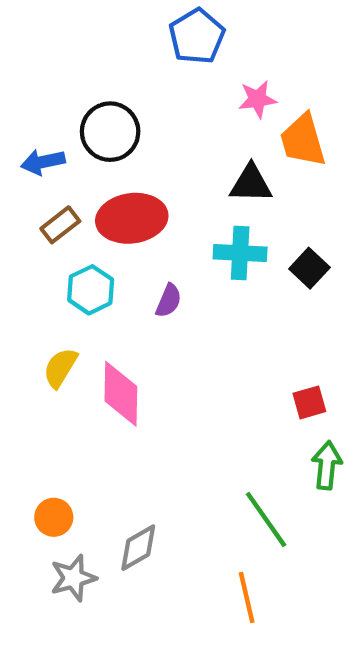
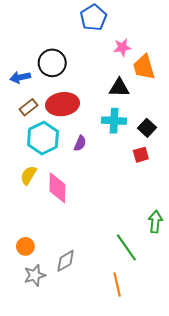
cyan hexagon: (91, 290) -> (43, 138), size x1.4
red square: (309, 402) -> (141, 155), moved

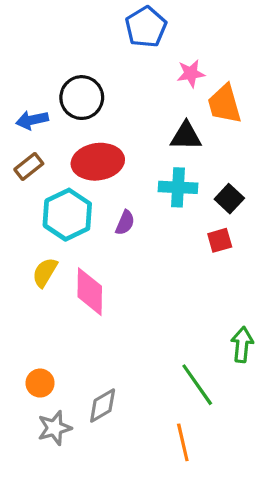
brown rectangle: (28, 107) -> (29, 167), moved

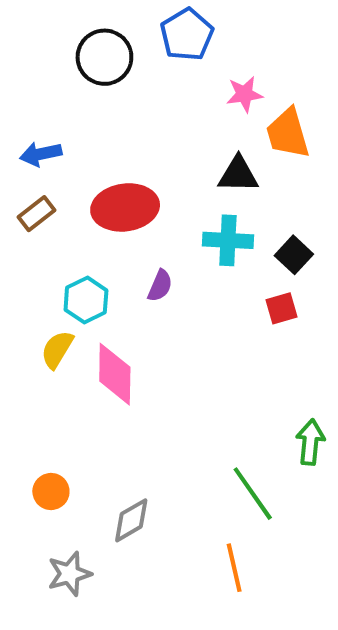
black circle: (82, 98) -> (104, 57), moved
cyan hexagon: (67, 215) -> (86, 300), moved, size x0.7
gray star: (54, 428) -> (70, 574), moved

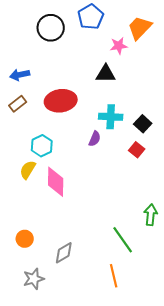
orange trapezoid: (288, 133) -> (140, 28), moved, turned 60
black triangle: (238, 175) -> (106, 74), moved
purple semicircle: (160, 286) -> (95, 139), moved
red square: (282, 308) -> (137, 150), turned -35

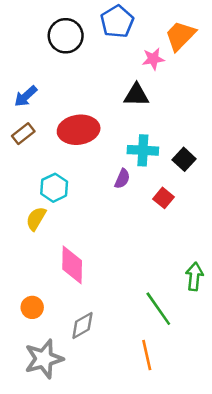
blue arrow: (20, 75) -> (26, 96), turned -30
red square: (137, 150) -> (163, 198), moved
pink diamond: (56, 182) -> (72, 265), moved
gray star: (34, 279) -> (44, 359), size x1.4

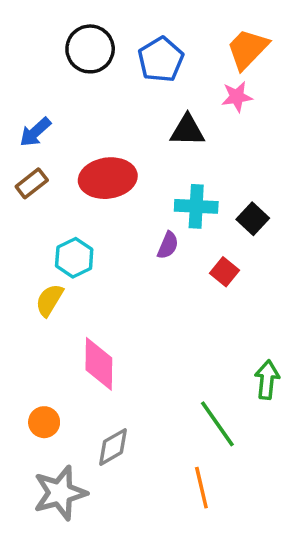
blue pentagon: (117, 22) -> (161, 60), moved
pink star: (153, 59) -> (237, 97), moved

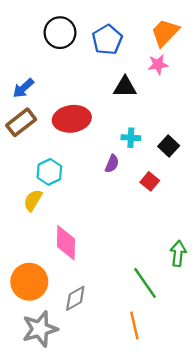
brown rectangle: (32, 183) -> (21, 122), size x1.4
cyan cross: (196, 206) -> (131, 138), size x0.7
orange circle: (44, 422) -> (29, 282), size x1.8

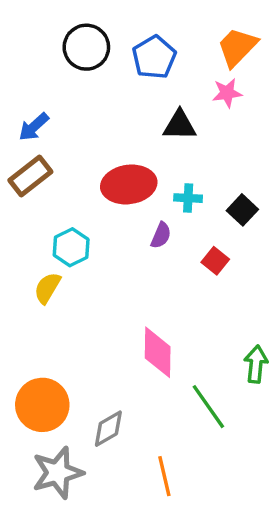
red ellipse: (72, 119) -> (129, 184), moved
pink diamond: (66, 243) -> (158, 352), moved
orange line: (134, 325) -> (164, 476), moved

